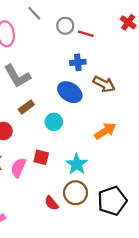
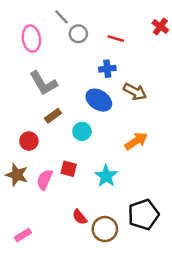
gray circle: (65, 26) -> (78, 34), moved
brown circle: (76, 193) -> (105, 229), moved

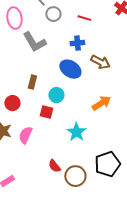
gray L-shape: (43, 83) -> (34, 42), moved
brown rectangle: (53, 116) -> (32, 82), turned -40
red square: (69, 169) -> (46, 112), moved

